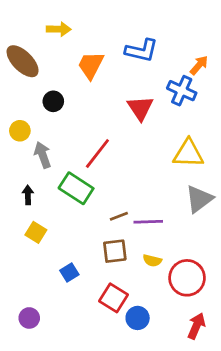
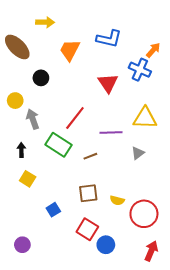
gray triangle: (199, 199) -> (138, 153), moved, size x0.6
brown line: (119, 216) -> (90, 156), moved
purple line: (148, 222) -> (111, 132), moved

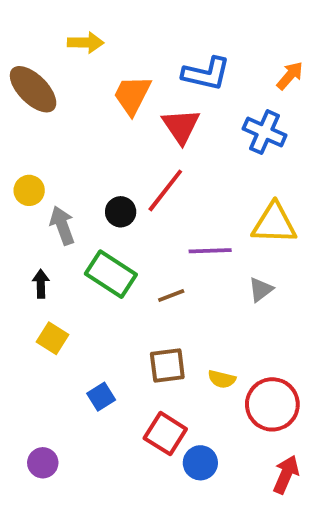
orange arrow: (153, 50) -> (290, 76), moved
black circle: (41, 78) -> (121, 212), moved
red triangle: (108, 83) -> (181, 126), moved
red line: (75, 118) -> (165, 190), moved

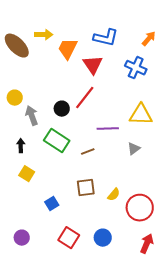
yellow arrow: (86, 43) -> (44, 35), moved
yellow semicircle: (222, 379) -> (114, 195), turned -64
red square: (165, 434) -> (69, 238), moved

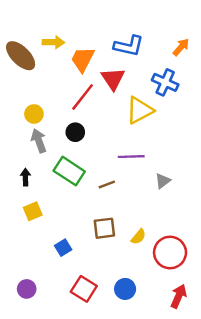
yellow circle: (15, 98) -> (34, 114), moved
red line: (85, 98) -> (83, 97), moved
yellow triangle: (141, 115) -> (140, 110), moved, turned -30
yellow square: (27, 174) -> (33, 211), turned 35

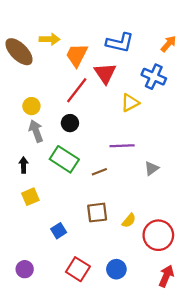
yellow triangle: (140, 110) -> (130, 103), size x0.7

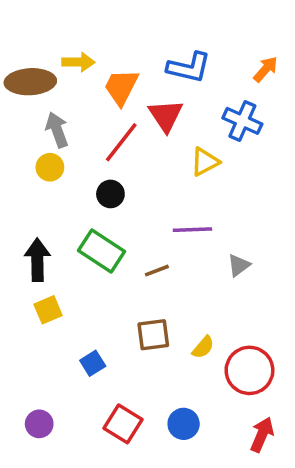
brown ellipse: (19, 52) -> (30, 82), turned -48
gray arrow: (36, 131) -> (57, 130), moved
black arrow: (24, 165) -> (37, 260), size x1.6

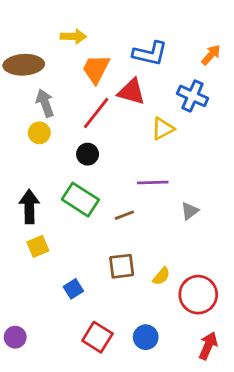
yellow arrow: (78, 62) -> (73, 36), moved
red triangle: (166, 116) -> (132, 92), turned -40
purple circle: (39, 424) -> (15, 337), moved

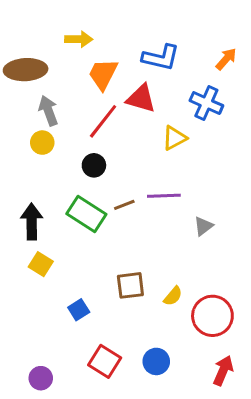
brown line: (124, 215) -> (124, 205), moved
yellow square: (38, 246) -> (41, 264), turned -35
purple circle: (15, 337) -> (41, 378), moved

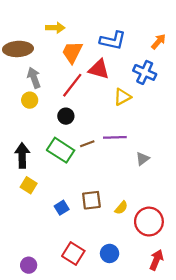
blue square: (79, 310) -> (62, 208), moved

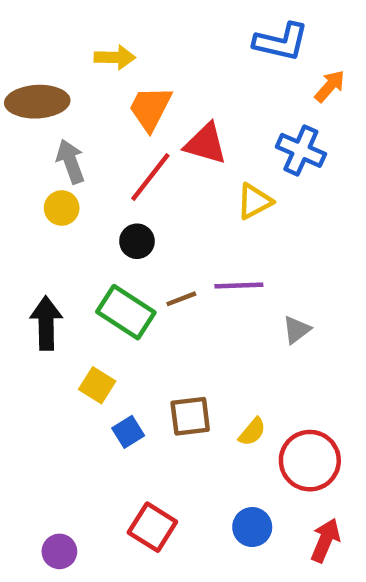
blue L-shape: (113, 40) -> (281, 42), moved
yellow square: (29, 185) -> (97, 385), moved
blue circle: (110, 253) -> (252, 527), moved

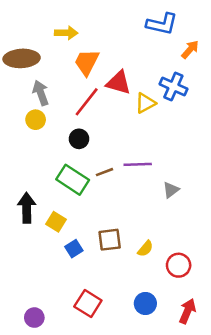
yellow triangle: (254, 201) -> (145, 103), moved
black arrow: (46, 323) -> (27, 208), moved
red circle: (310, 461) -> (179, 265), size x0.7

